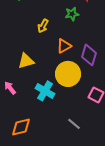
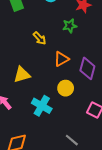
yellow arrow: (43, 26) -> (40, 38), turned -72
yellow circle: (68, 74) -> (66, 88), size x0.6

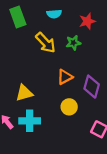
yellow arrow: (40, 38) -> (46, 43), moved, size x1.5
cyan cross: (42, 106) -> (30, 121), moved, turned -30

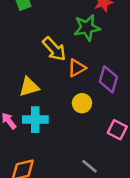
yellow arrow: (46, 43) -> (54, 49), moved
green star: (73, 43) -> (87, 28), size x1.5

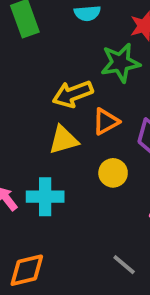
yellow arrow: (54, 49) -> (73, 94), turned 112
yellow triangle: (29, 87) -> (63, 140), moved

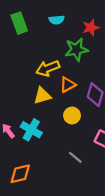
cyan cross: (45, 197) -> (31, 130), turned 30
gray line: (124, 265) -> (75, 157), moved

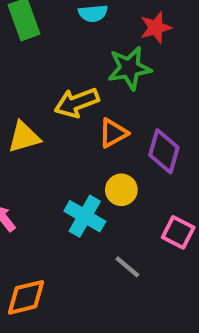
yellow triangle: (42, 96) -> (24, 137), moved
cyan cross: (31, 130) -> (85, 216), moved

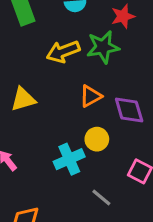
yellow arrow: (77, 103) -> (63, 52), moved
purple diamond: (164, 151) -> (129, 110), turned -32
cyan cross: (85, 216) -> (69, 159), turned 36

